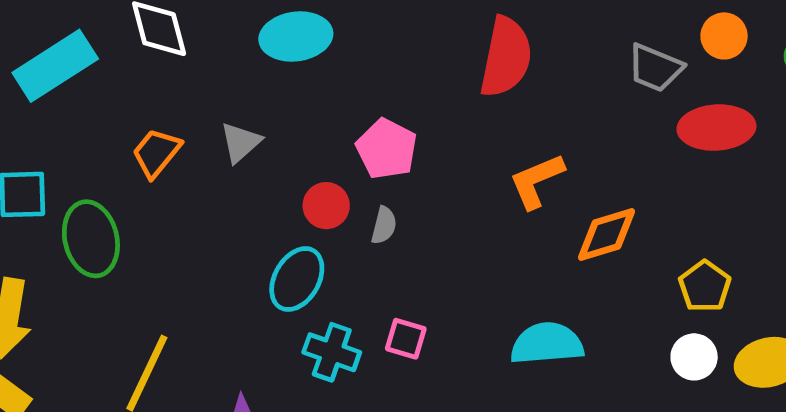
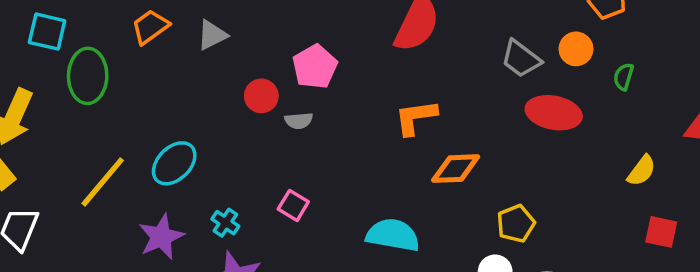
gray semicircle: (384, 225) -> (299, 121), turned 56
cyan ellipse: (297, 279) -> (174, 163), moved
cyan cross: (332, 352) -> (225, 223), moved, size x0.7

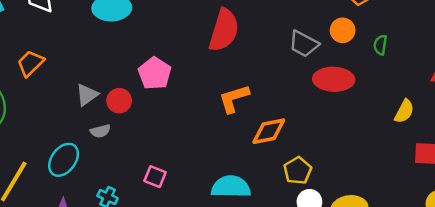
gray triangle: (212, 35) -> (87, 95), moved
gray semicircle: (299, 121) -> (100, 131), moved
yellow pentagon: (516, 224) -> (298, 170), moved

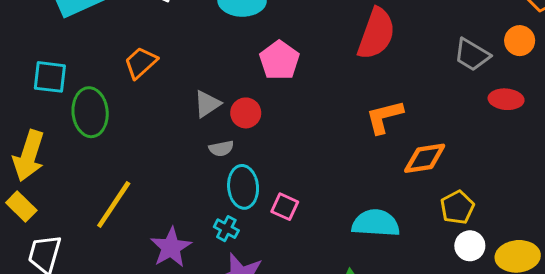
pink pentagon: (155, 73) -> (279, 60), moved
red ellipse: (334, 79) -> (506, 99), size x0.7
cyan ellipse: (64, 160) -> (243, 187), moved, turned -44

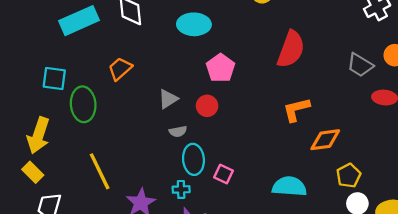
red circle: (246, 113) -> (207, 106), moved
yellow line: (114, 205) -> (100, 171), turned -60
cyan cross: (226, 229) -> (181, 189), turned -30

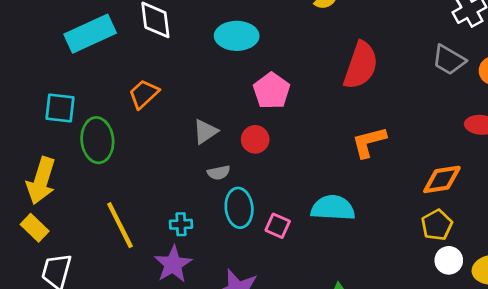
gray trapezoid: (360, 65) -> (449, 60), moved
orange diamond: (325, 140) -> (442, 179), moved
cyan semicircle: (289, 186) -> (333, 208), moved
cyan cross: (181, 189) -> (181, 224), moved

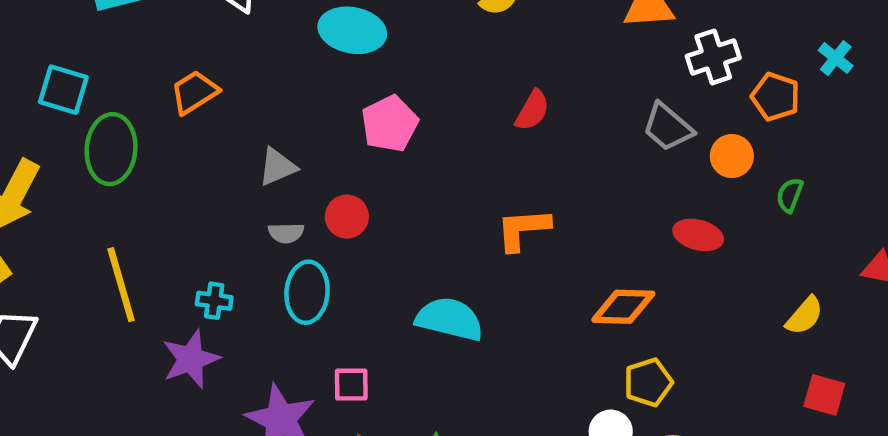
red semicircle: (361, 65) -> (532, 110), size x0.6
red circle: (255, 139) -> (347, 217), moved
yellow pentagon: (437, 225) -> (648, 382), moved
pink square: (278, 226) -> (351, 385), moved, turned -35

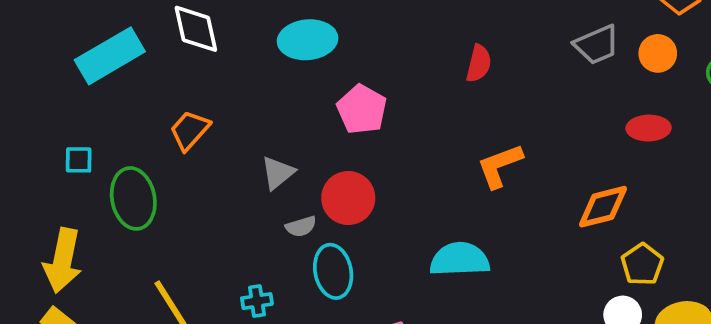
cyan square: (63, 90) -> (79, 160), size x0.7
gray trapezoid: (668, 127) -> (597, 45), turned -48
red circle: (347, 217) -> (348, 198), size x1.4

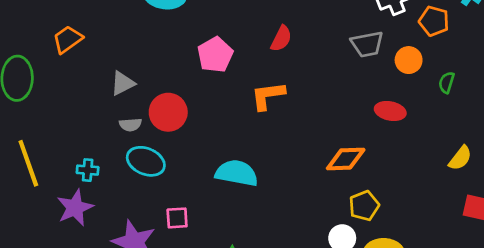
pink pentagon: (362, 109) -> (215, 55), moved
orange L-shape: (500, 166) -> (268, 96), moved
cyan ellipse: (333, 271) -> (146, 161), turned -69

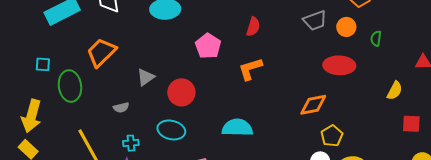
orange trapezoid: (68, 39) -> (101, 52), size x1.4
red ellipse: (390, 111) -> (339, 65), size x1.4
gray semicircle: (130, 125) -> (121, 107), moved

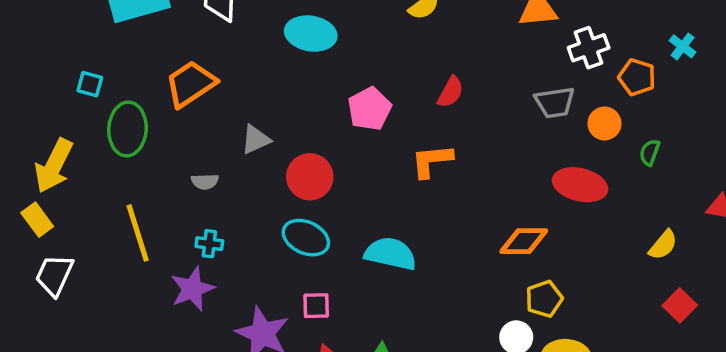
red square: (411, 124) -> (680, 305), turned 30
cyan ellipse: (171, 130) -> (306, 238), moved

